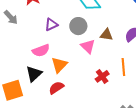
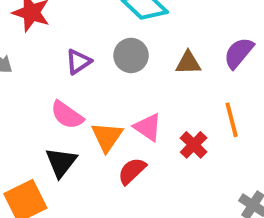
pink triangle: (88, 46) -> (148, 127), moved
pink semicircle: (41, 50) -> (67, 115), turned 66
red semicircle: (56, 88) -> (132, 171), moved

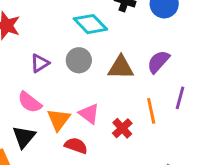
brown triangle: (188, 63) -> (121, 67), size x1.4
red semicircle: (132, 171) -> (76, 146), turned 60

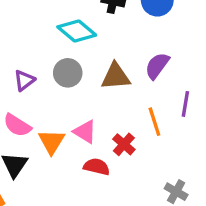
red semicircle: (76, 146) -> (97, 167), moved

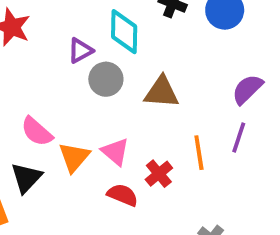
cyan diamond: (77, 31) -> (124, 32), turned 42
purple semicircle: (157, 66) -> (247, 89), moved
purple triangle: (24, 80) -> (80, 50), moved

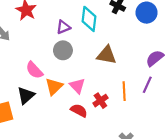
gray circle: (106, 79) -> (63, 50), moved

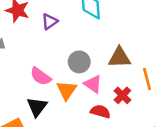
purple triangle: (63, 27) -> (50, 22), moved
gray circle: (63, 50) -> (79, 62), moved
brown triangle: (107, 55) -> (119, 58), moved

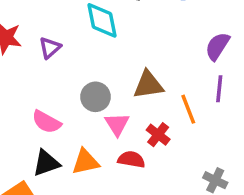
pink triangle: (93, 84) -> (117, 124), turned 30
orange triangle: (67, 90) -> (85, 162), moved, turned 50
black triangle: (37, 107) -> (46, 163), turned 40

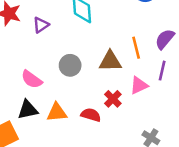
orange line: (188, 109) -> (136, 48), moved
pink triangle: (117, 124) -> (139, 85), moved, turned 30

